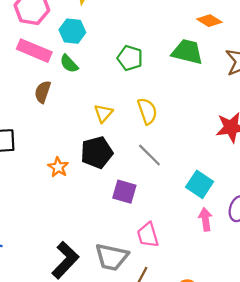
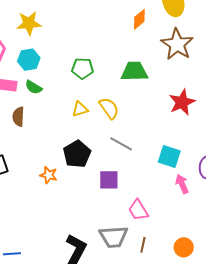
orange diamond: (209, 21) -> (139, 19), turned -55
green trapezoid: (187, 52) -> (134, 71), moved
yellow triangle: (103, 113) -> (80, 109), moved, turned 48

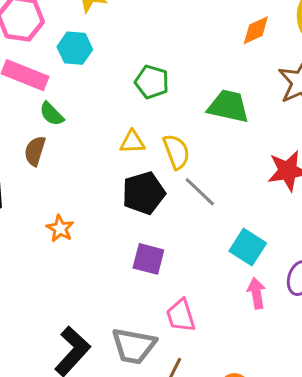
green semicircle: (34, 87) -> (52, 114), moved
brown semicircle: (18, 117) -> (35, 151), moved
gray line: (121, 144) -> (200, 192), moved
black pentagon: (77, 154) -> (144, 193), moved

